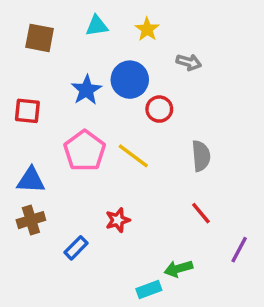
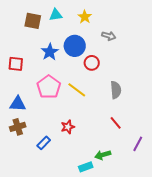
brown square: (40, 38) -> (33, 21), moved

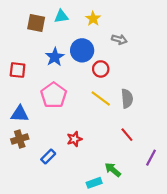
yellow line: (77, 90) -> (101, 99), moved
green arrow: (103, 155) -> (113, 170), turned 56

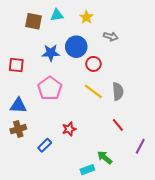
blue star: (55, 57) -> (51, 53), turned 30

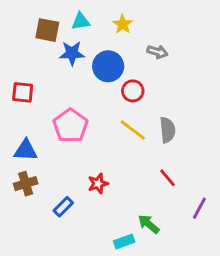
blue star: (51, 53) -> (72, 53), moved

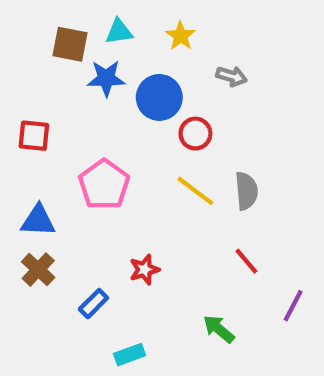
brown cross: (26, 184) -> (38, 270), turned -30
cyan rectangle: (124, 241) -> (130, 355), moved

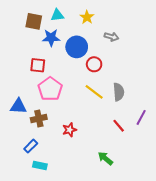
red square: (34, 136) -> (38, 65), moved
brown cross: (38, 270) -> (39, 119), moved, turned 35
blue rectangle: (93, 304) -> (31, 146), moved
purple line: (293, 306) -> (141, 117), moved
cyan rectangle: (130, 355) -> (40, 166), moved, turned 32

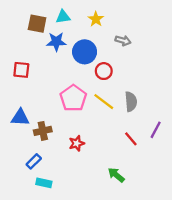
red square: (38, 65) -> (21, 70), moved
pink pentagon: (50, 89) -> (73, 98), moved

